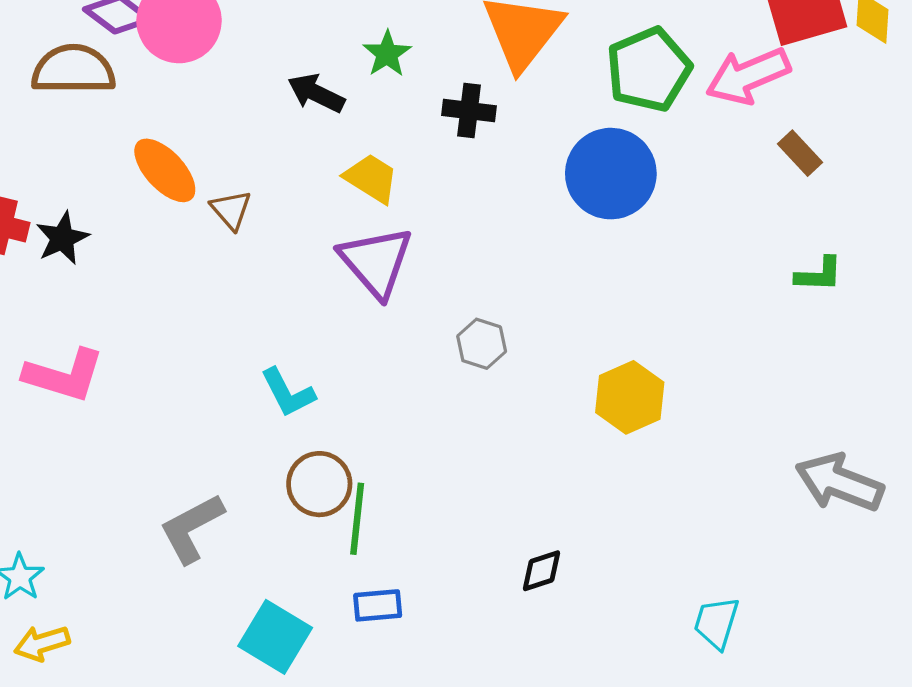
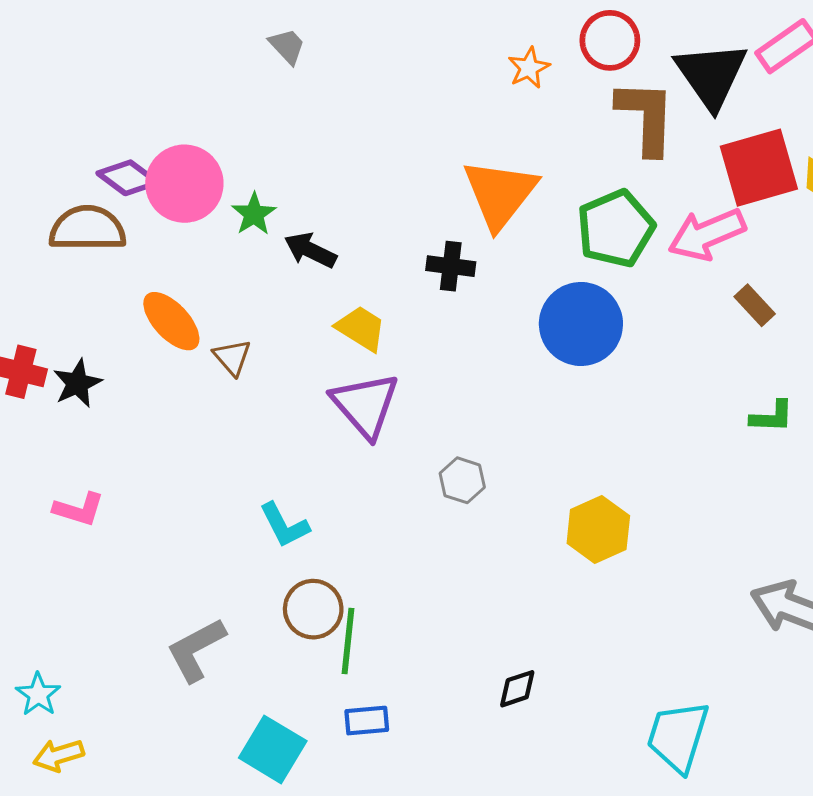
green star: (387, 54) -> (254, 214), moved
pink L-shape: (64, 375) -> (79, 509), size x0.7
cyan trapezoid: (716, 623) -> (678, 736), size x1.5

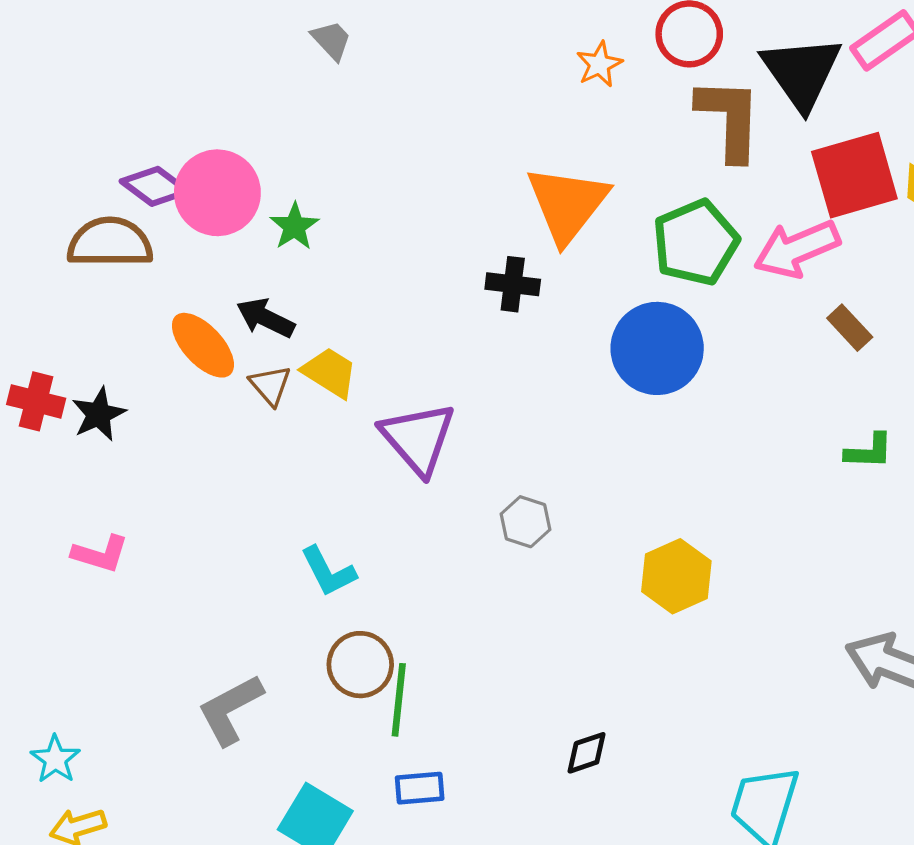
black arrow: (310, 250) -> (266, 318), moved
yellow trapezoid: (361, 328) -> (330, 372), moved

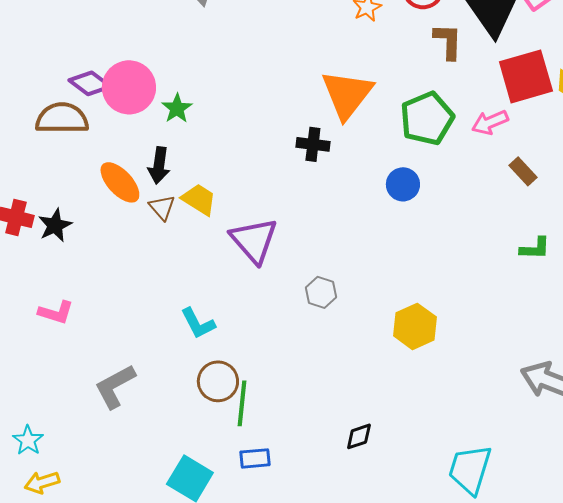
brown L-shape: (729, 119) -> (448, 41), size x0.7
pink arrow: (797, 249) -> (490, 122), size x0.7
black arrow: (266, 318) -> (159, 165), turned -108
blue circle: (657, 348) -> (403, 184), size x0.6
gray L-shape: (230, 709) -> (115, 386), moved

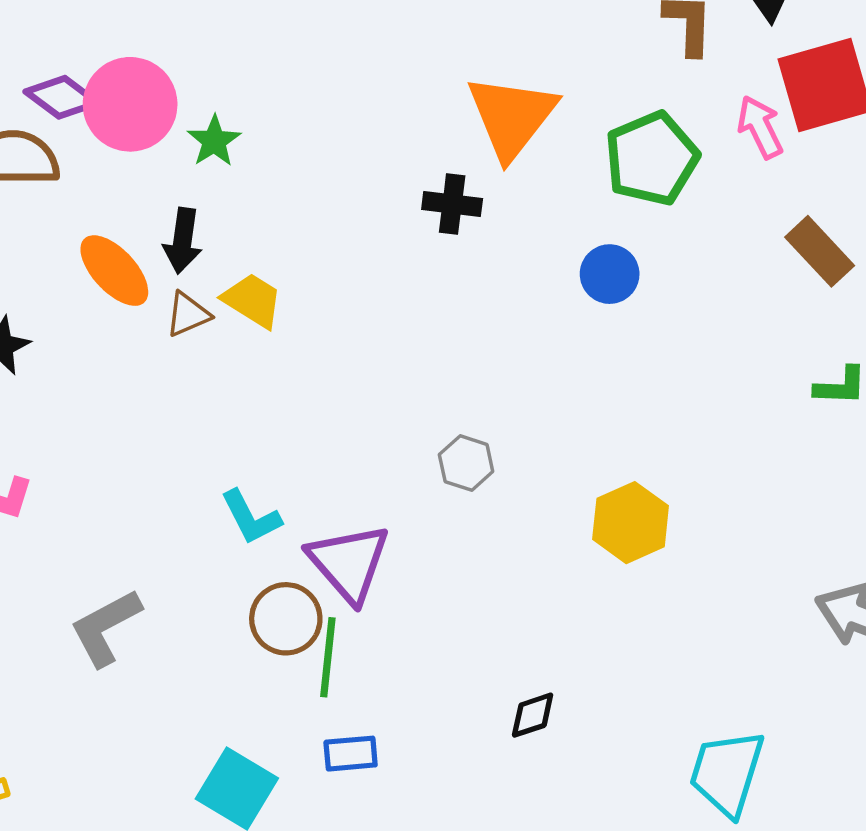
pink arrow: (490, 122) -> (760, 127), moved, turned 87
brown rectangle: (523, 171) -> (820, 251), size x1.4
brown triangle: (162, 207) -> (188, 314), turned 48
purple triangle: (254, 240) -> (349, 563), moved

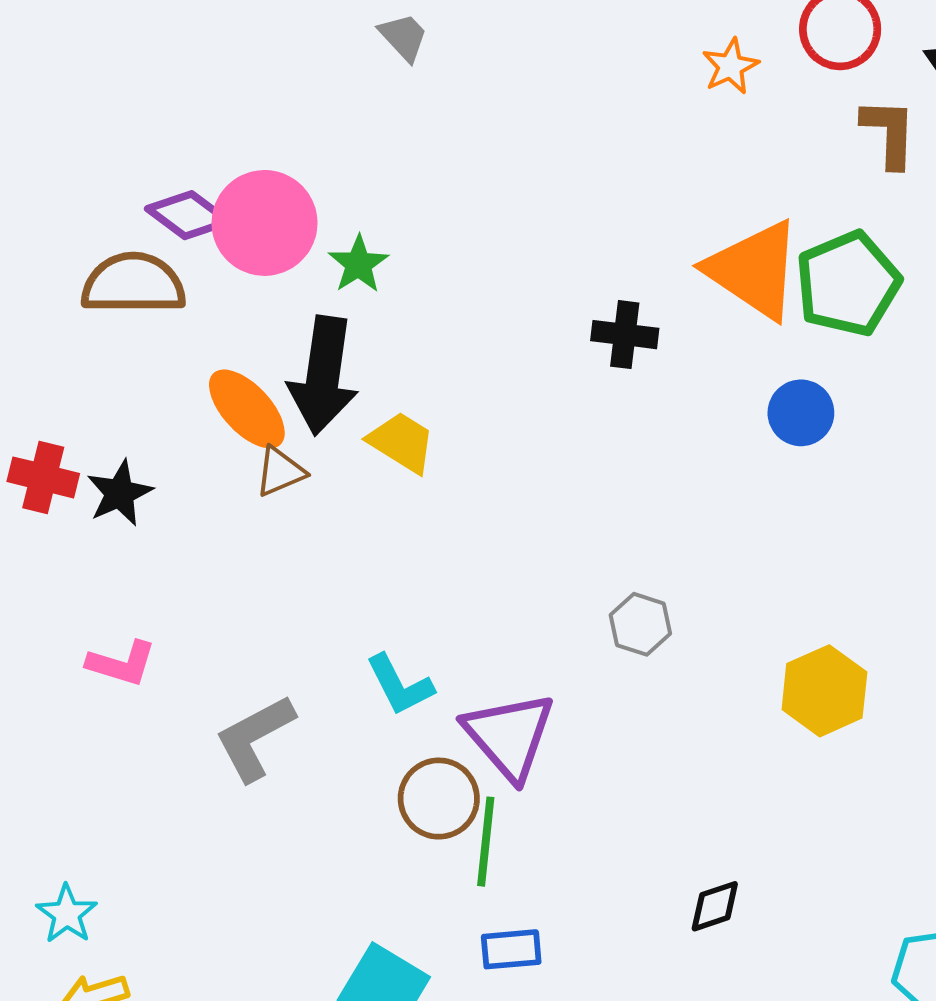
orange triangle: (512, 117) -> (754, 270), moved, turned -34
black arrow: (183, 241) -> (323, 376), size x1.6
brown triangle: (188, 314) -> (280, 472), moved
gray L-shape: (106, 628) -> (255, 738), moved

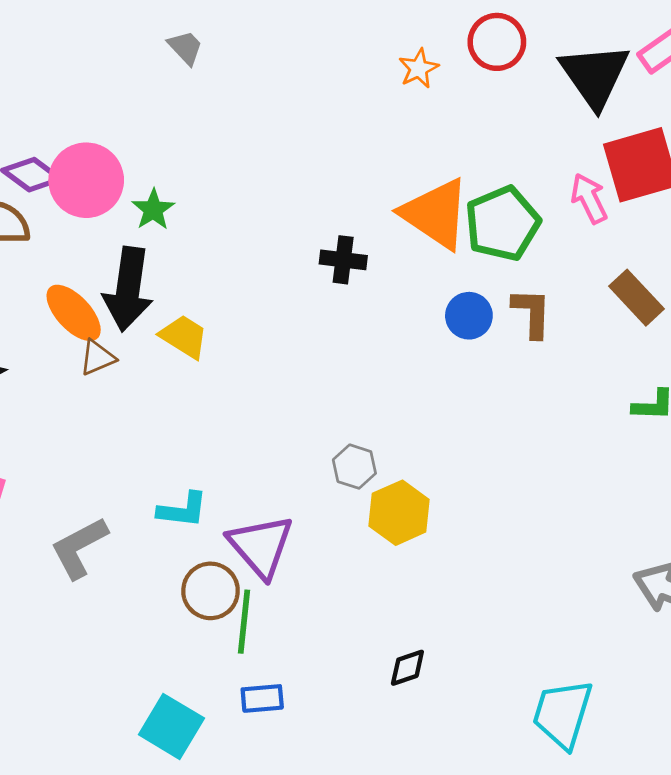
brown L-shape: (889, 133) -> (532, 313), moved
cyan L-shape: (400, 685) -> (183, 510), turned -56
yellow hexagon: (824, 691) -> (399, 513), moved

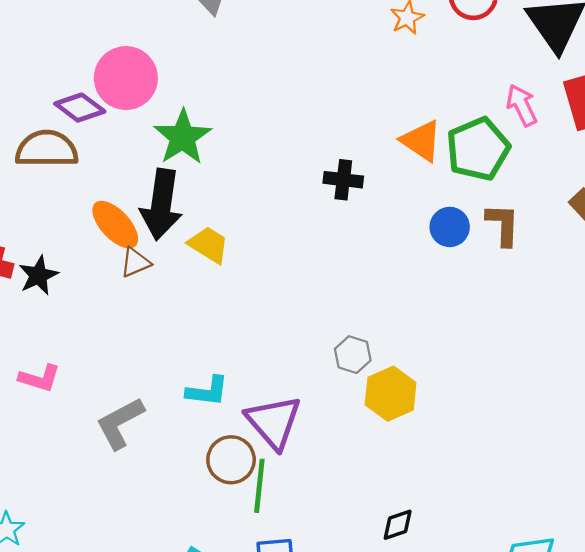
pink circle: (86, 180) -> (126, 78), moved
pink arrow: (589, 198) -> (522, 105), moved
green star: (153, 210) -> (183, 137), size x1.6
orange triangle: (435, 214) -> (421, 141), size x0.7

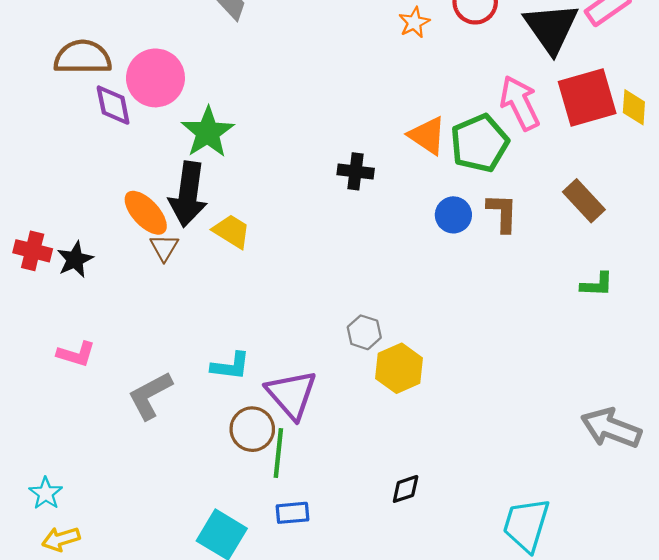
pink arrow: (522, 105) -> (520, 103), size x1.4
purple diamond: (80, 108) -> (113, 105), turned 42
brown semicircle: (47, 149) -> (83, 57), moved
brown triangle: (135, 262) -> (164, 248), turned -36

